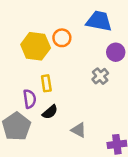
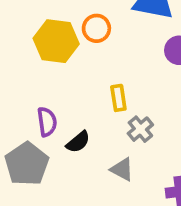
gray cross: (100, 76) -> (140, 129), moved
yellow rectangle: (46, 83) -> (118, 98), moved

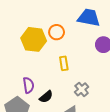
yellow rectangle: (118, 98) -> (64, 63), moved

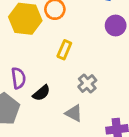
yellow rectangle: (64, 63) -> (64, 50), turned 32

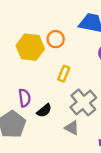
gray cross: (87, 84) -> (83, 102), size x1.6

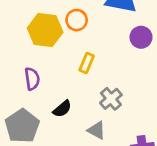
purple semicircle: (25, 98) -> (32, 79), moved
gray cross: (83, 102) -> (111, 99), size x0.7

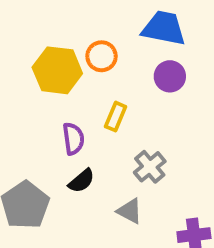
purple circle: (141, 37) -> (170, 76), moved
purple semicircle: (32, 79) -> (73, 139), moved

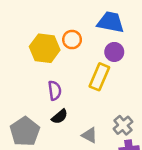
yellow rectangle: (116, 117) -> (99, 77), moved, size x1.5
gray cross: (150, 167) -> (123, 125), moved

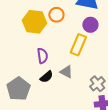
gray triangle: (89, 135) -> (66, 72), moved

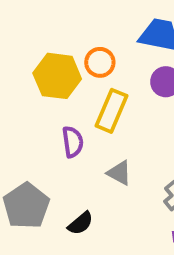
yellow rectangle: (78, 45) -> (112, 111), moved
black semicircle: (46, 77) -> (80, 223), moved

